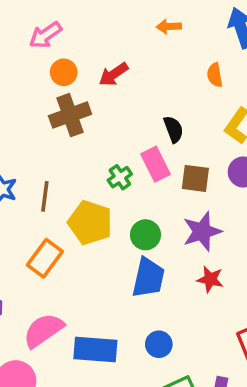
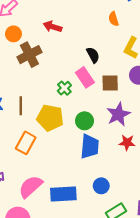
orange circle: (64, 72) -> (13, 34), moved
red arrow: (114, 74) -> (52, 27), turned 60

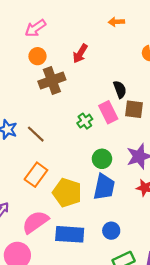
red arrow: (52, 27) -> (80, 54), turned -84
brown square: (110, 83) -> (134, 109), moved
brown line: (21, 106) -> (36, 134), turned -54
yellow pentagon: (50, 118) -> (67, 193), moved

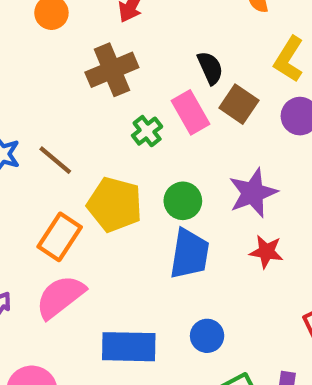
brown cross: (52, 80) -> (112, 70), moved
brown square: (134, 109) -> (239, 104), turned 30
yellow pentagon: (67, 193) -> (115, 204), moved
pink semicircle: (35, 222) -> (60, 297), moved

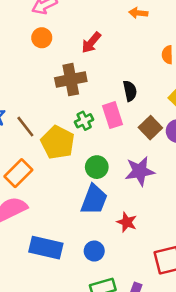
brown square: (239, 104) -> (150, 128), moved
yellow pentagon: (115, 204) -> (58, 142), moved
red star: (266, 252) -> (127, 222), moved

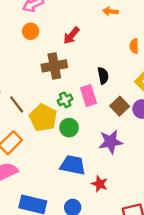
green circle: (97, 167) -> (69, 128), moved
blue trapezoid: (94, 200) -> (73, 165), turned -100

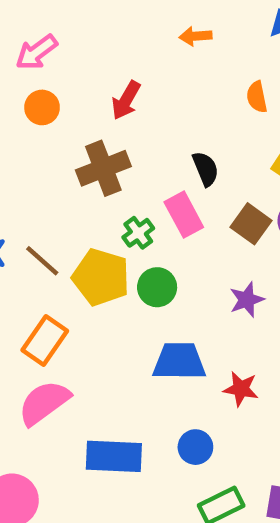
purple star: (111, 142) -> (247, 300), size x0.7

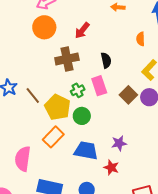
orange circle: (42, 107) -> (44, 27), size x1.5
black semicircle: (206, 169) -> (106, 60), moved
purple star: (247, 300) -> (119, 143), moved
orange rectangle: (45, 341) -> (53, 137), moved
pink semicircle: (44, 403) -> (23, 159), turned -55

